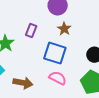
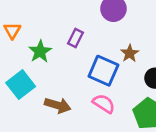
brown star: (64, 29) -> (130, 53), moved

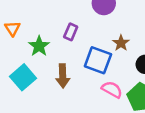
pink semicircle: (104, 104) -> (112, 90), moved
brown arrow: (58, 105) -> (63, 76), moved, turned 75

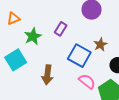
orange triangle: (12, 28) -> (13, 18), turned 32
brown arrow: (63, 76) -> (47, 75), moved

